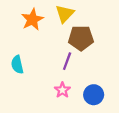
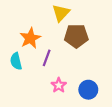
orange star: (32, 19) -> (30, 38), moved
purple line: (67, 61) -> (47, 58), moved

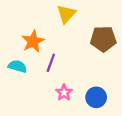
brown pentagon: (76, 36) -> (103, 39), moved
cyan semicircle: (16, 61) -> (18, 66), turned 119

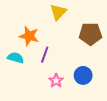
orange star: (33, 41) -> (29, 36), turned -30
blue circle: (96, 97) -> (83, 75), moved

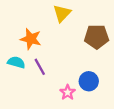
purple line: (45, 55) -> (40, 67), moved, turned -49
pink star: (56, 81) -> (68, 92), moved

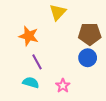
cyan semicircle: (16, 62) -> (31, 83), moved
blue circle: (89, 81) -> (88, 58), moved

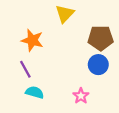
purple line: (37, 62) -> (25, 69), moved
pink star: (63, 86) -> (81, 96), moved

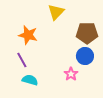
pink star: (81, 96) -> (71, 74), moved

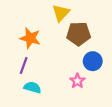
brown pentagon: (87, 33) -> (78, 34), moved
purple line: (22, 60) -> (24, 66), turned 49

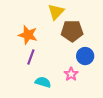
purple line: (24, 66) -> (31, 57), moved
cyan semicircle: (32, 87) -> (43, 82), moved

